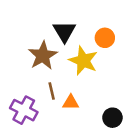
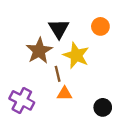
orange circle: (105, 38) -> (100, 26), moved
brown line: (52, 91) -> (58, 74), moved

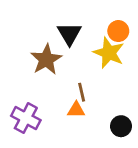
yellow star: (76, 55) -> (109, 53), moved
brown line: (58, 74) -> (82, 92), moved

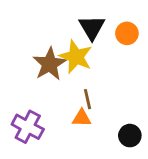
black triangle: (69, 34) -> (92, 28), moved
yellow star: (109, 53) -> (76, 57), moved

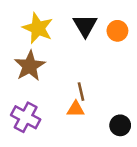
yellow star: (76, 57) -> (38, 28), moved
brown star: (50, 64) -> (30, 66), moved

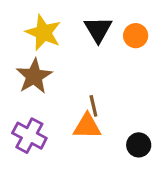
orange triangle: (76, 109) -> (87, 126), size x1.4

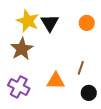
black triangle: (98, 29) -> (50, 23), moved
brown line: (93, 106) -> (81, 68), moved, turned 32

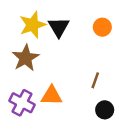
yellow star: (28, 21) -> (33, 25), turned 30
orange triangle: (56, 81) -> (52, 96), moved

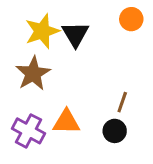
orange circle: (102, 27) -> (131, 19), moved
black circle: (105, 110) -> (115, 131), moved

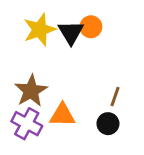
orange circle: (131, 19) -> (91, 27), moved
brown star: (33, 74) -> (31, 91), moved

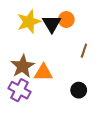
brown line: (115, 97) -> (84, 51), moved
orange triangle: (62, 115) -> (43, 72), moved

